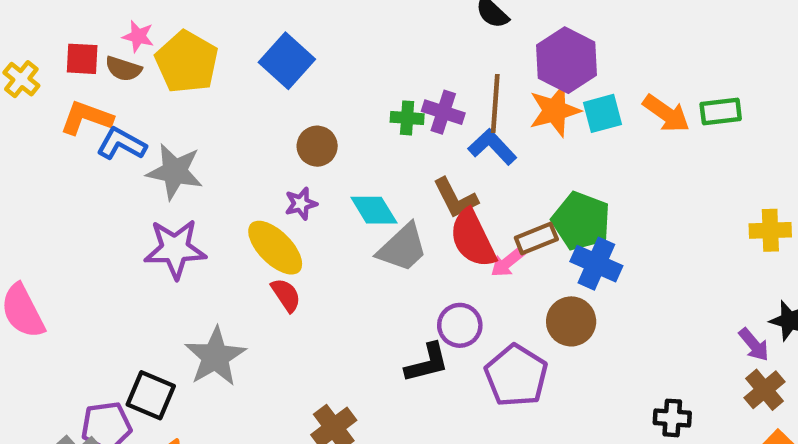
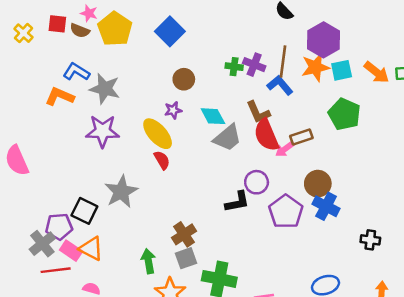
orange L-shape: (86, 118) -> (60, 96), moved
green pentagon: (581, 221) -> (344, 114), moved
blue cross: (596, 264) -> (326, 206), moved

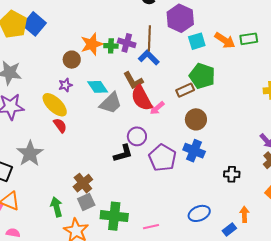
blue square: (170, 31) -> (34, 24), moved
orange star: (315, 67) -> (92, 44), moved
brown rectangle: (301, 137) -> (185, 90), moved
brown circle: (318, 184) -> (196, 119), moved

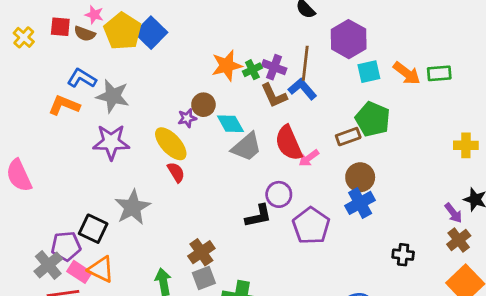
green cross: (111, 46) -> (252, 70), turned -32
brown circle: (72, 60) -> (203, 105), moved
brown L-shape: (133, 81) -> (274, 96), moved
blue cross: (194, 151) -> (360, 203), moved, turned 35

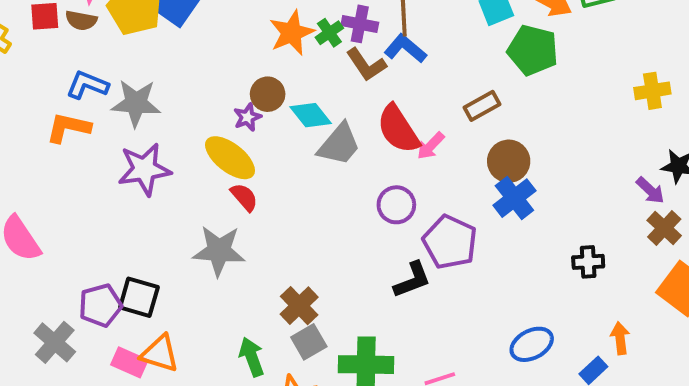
green pentagon: (373, 119) -> (533, 50), moved
gray star: (133, 207) -> (219, 251), moved, turned -30
black L-shape: (258, 216) -> (412, 280), moved
purple pentagon: (66, 246) -> (100, 305), moved
gray cross: (48, 265) -> (55, 342), moved

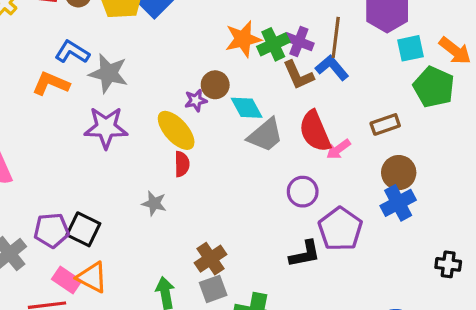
green cross: (329, 33) -> (273, 44), size x1.4
red semicircle: (244, 197) -> (182, 164), turned 30
gray star: (219, 251) -> (154, 203), size x0.6

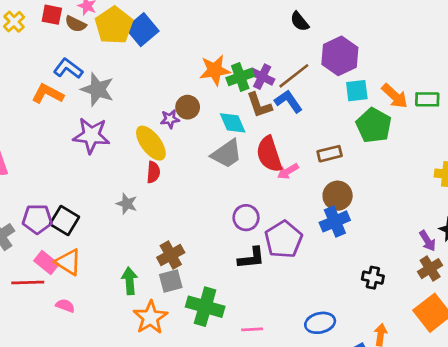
brown line: (336, 37) -> (294, 76), turned 40
cyan diamond: (247, 108) -> (233, 123), moved
purple circle: (303, 192) -> (246, 218), moved

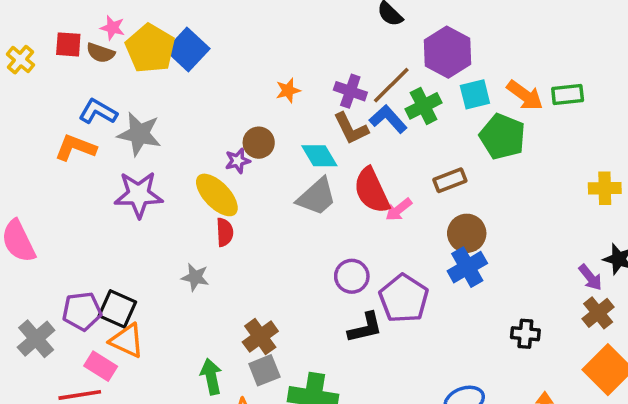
orange star: (215, 70) -> (288, 90), size x0.6
green cross: (240, 77) -> (424, 106), moved
orange triangle: (68, 262) -> (127, 341), moved

